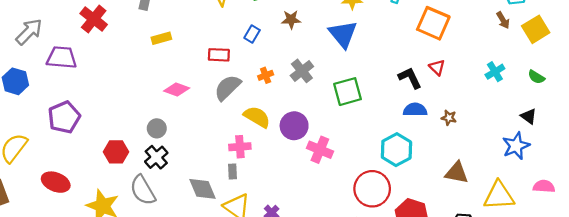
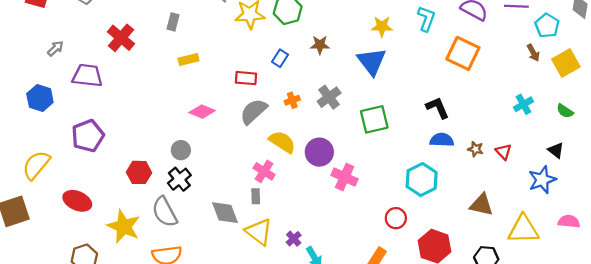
gray arrow: (29, 32) -> (55, 48), size x0.6
red triangle: (437, 67) -> (503, 152), moved
pink cross: (240, 147) -> (264, 171), turned 35
red circle: (372, 189) -> (396, 218), size x0.6

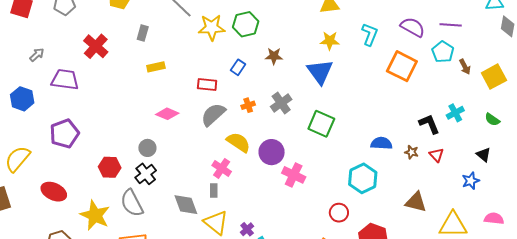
cyan pentagon: (547, 26) -> (443, 52), moved
black L-shape: (438, 108) -> (429, 124), moved
green square: (374, 119) -> (321, 124), turned 36
blue star: (542, 180) -> (471, 181), size x0.7

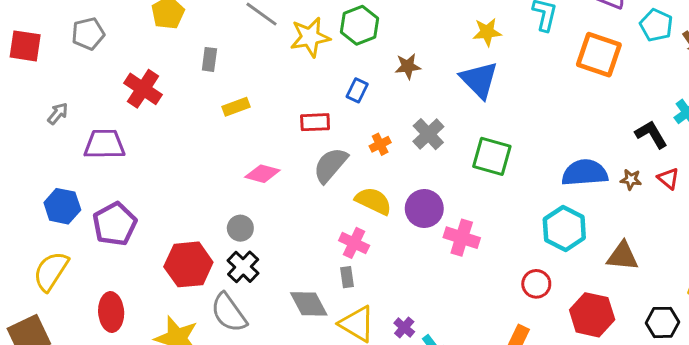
blue hexagon: (22, 99) -> (62, 206), moved
blue semicircle: (381, 143) -> (585, 173), size x1.4
red hexagon: (110, 167) -> (188, 264), size x1.4
red ellipse: (54, 192) -> (111, 312), turned 70
brown triangle: (416, 202) -> (623, 256), moved

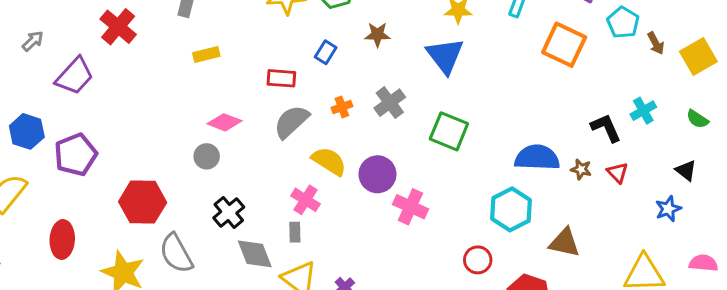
purple trapezoid: (104, 144) -> (75, 76), turned 126
gray circle: (240, 228) -> (207, 156), moved
black cross: (243, 267) -> (229, 212), moved

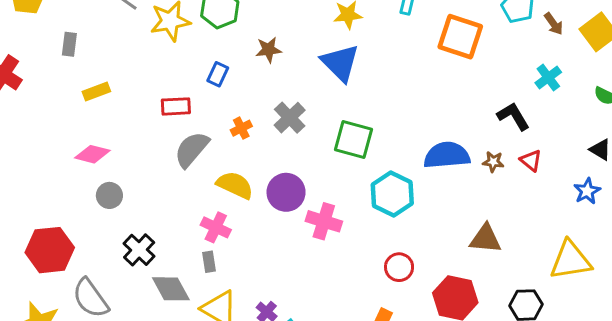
cyan cross: (643, 111) -> (548, 78), moved
pink diamond: (224, 122) -> (92, 154), moved
cyan hexagon: (511, 209) -> (392, 194), moved

